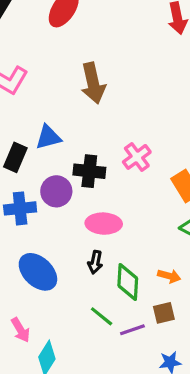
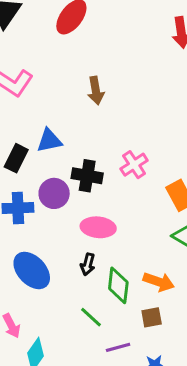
brown arrow: (93, 83) -> (96, 91), size x0.7
orange arrow: (169, 276) -> (159, 282), size x1.4
purple line: (132, 330) -> (118, 347), moved

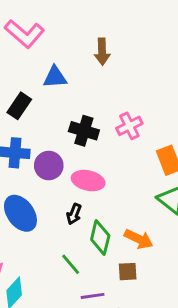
blue triangle: (49, 141) -> (55, 77), moved
purple circle: (54, 193) -> (49, 166), moved

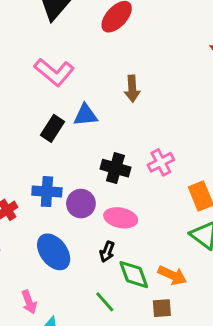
black rectangle: (19, 106) -> (52, 128), moved
green diamond: (100, 238) -> (134, 275), turned -32

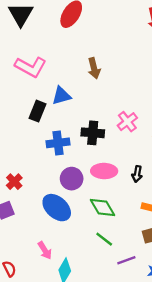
blue cross: (47, 192) -> (58, 143), moved
purple circle: (81, 204) -> (72, 179), moved
black arrow: (107, 252) -> (137, 174), moved
green diamond: (134, 275) -> (102, 208), moved

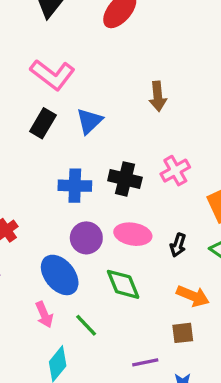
brown arrow: (94, 68) -> (158, 96), moved
blue triangle: (61, 96) -> (89, 121), turned -36
black rectangle: (38, 111) -> (43, 123), moved
green line: (104, 239) -> (86, 325), moved
pink arrow: (45, 250) -> (44, 315), moved

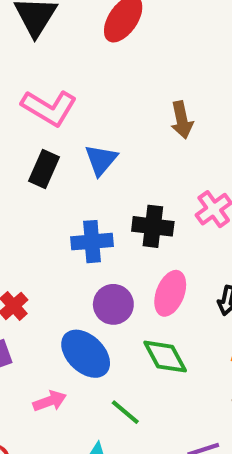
pink ellipse: (133, 234) -> (170, 293), turned -72
pink arrow: (44, 315) -> (50, 401), moved, turned -80

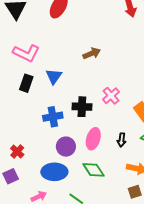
brown arrow: (182, 120) -> (92, 53), turned -96
blue ellipse: (86, 354) -> (54, 172), turned -40

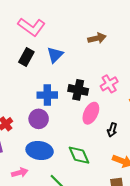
pink ellipse: (93, 139) -> (91, 113), moved
purple circle: (66, 147) -> (39, 119), moved

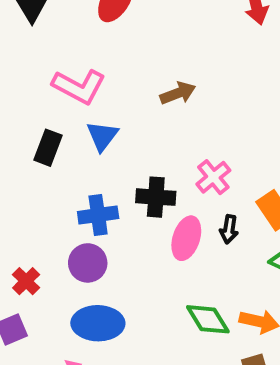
pink L-shape: (31, 27) -> (79, 86), moved
black arrow: (112, 130) -> (229, 229), moved
green diamond: (79, 155) -> (208, 319), moved

